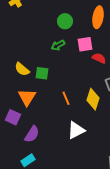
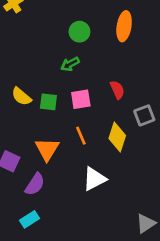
pink square: (85, 44) -> (81, 99), moved
red semicircle: (99, 58) -> (117, 90), moved, turned 40
orange triangle: (27, 97) -> (47, 149), moved

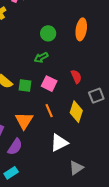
pink square: (81, 99) -> (49, 84), turned 35
gray triangle: (146, 223) -> (76, 168), moved

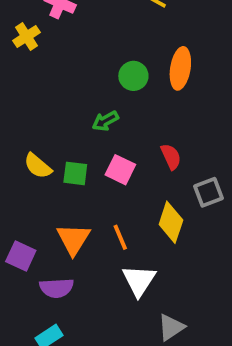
green circle: (48, 33) -> (133, 76), moved
orange line: (49, 111) -> (120, 237), moved
white triangle: (59, 143) -> (139, 280), turned -30
purple semicircle: (15, 147) -> (57, 288), turned 54

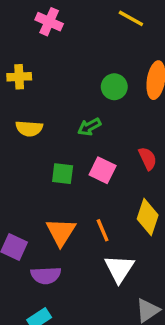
yellow cross: (26, 37) -> (19, 77), moved, turned 30
yellow semicircle: (38, 166) -> (29, 128), moved, turned -36

